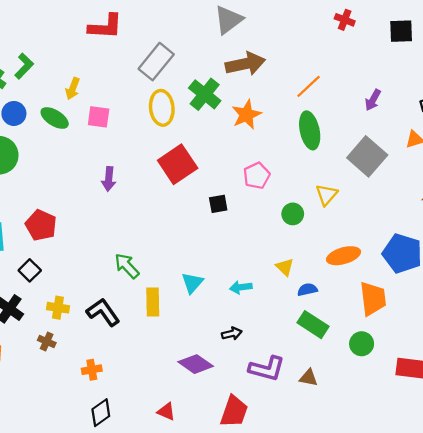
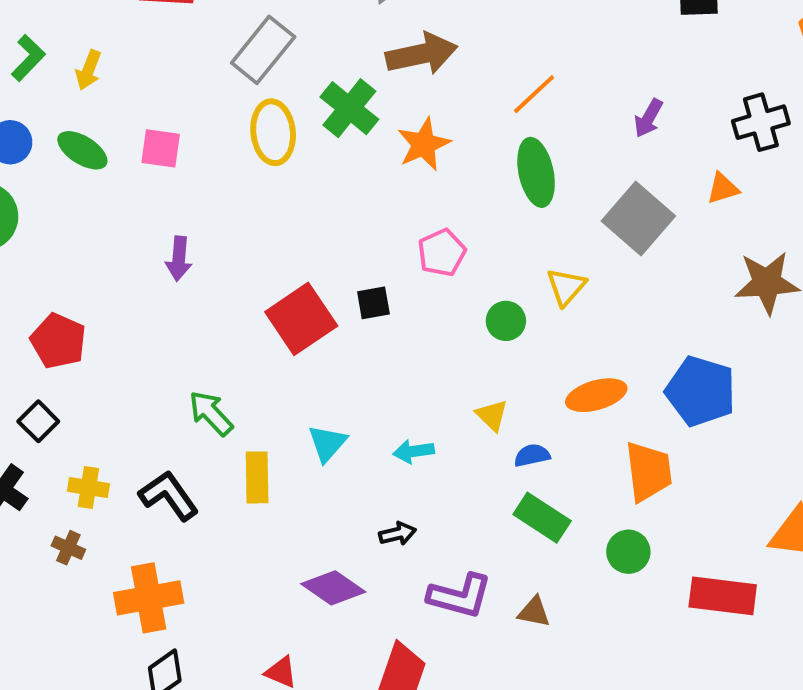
yellow arrow: (73, 89) -> (88, 70), moved
red square: (178, 164) -> (301, 319), moved
orange cross: (92, 370) -> (149, 598), size x1.8

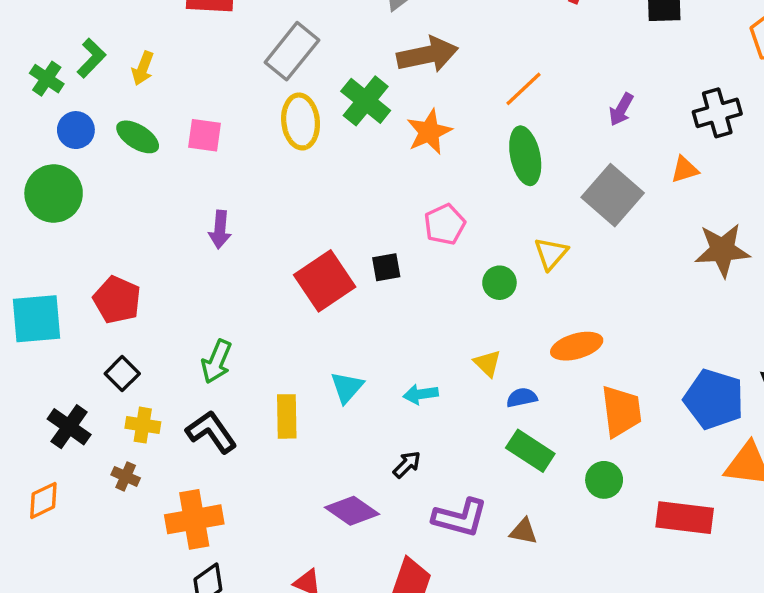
blue pentagon: (701, 391) -> (714, 399), moved
green arrow: (211, 413) -> (217, 362), moved, turned -114
black square: (38, 421) -> (122, 374), moved
black arrow: (398, 534) -> (407, 464), turned -32

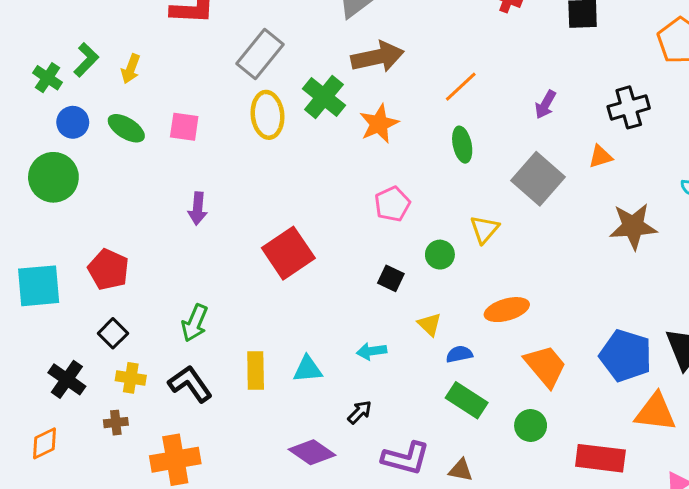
green ellipse: (525, 156) -> (462, 145), size x0.7
black square: (386, 267) -> (391, 278), moved, turned 35
cyan triangle: (347, 387) -> (308, 369), moved, turned 44
orange trapezoid: (621, 411) -> (545, 366), turned -33
brown cross: (126, 476) -> (116, 423), turned -30

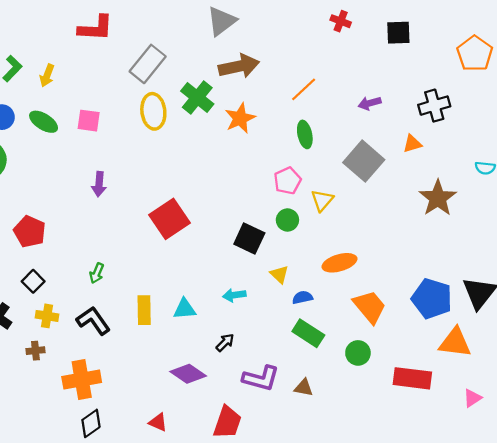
purple arrow: (545, 104) -> (370, 103), turned 45
pink pentagon: (392, 204) -> (287, 181), moved
brown star: (633, 226) -> (438, 198), turned -30
black square: (391, 278) -> (249, 238), size x1.5
green arrow: (195, 323) -> (97, 273), size x0.7

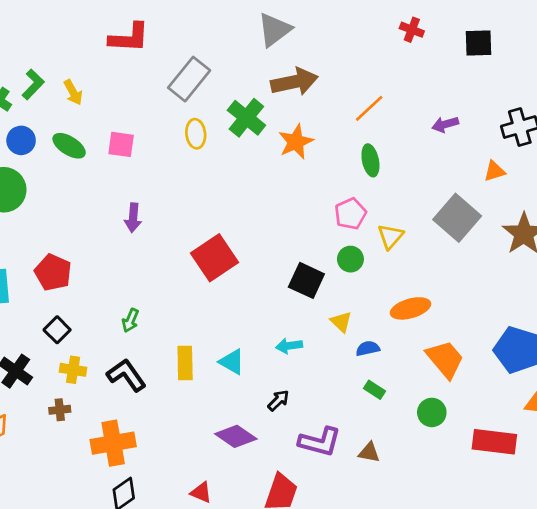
yellow arrow: (47, 75) -> (73, 92), turned -50
yellow ellipse: (153, 111) -> (196, 134), size x0.7
gray square: (364, 161) -> (457, 218), moved
cyan triangle: (185, 309) -> (232, 362), turned 35
green rectangle: (308, 333) -> (374, 390), size x0.6

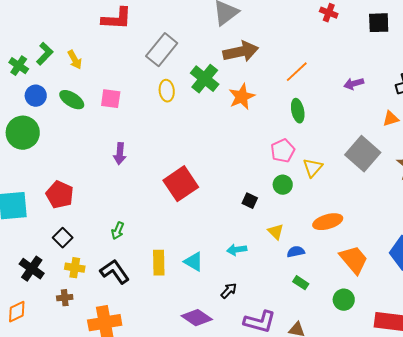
black square: (306, 280) -> (250, 201), size x0.6

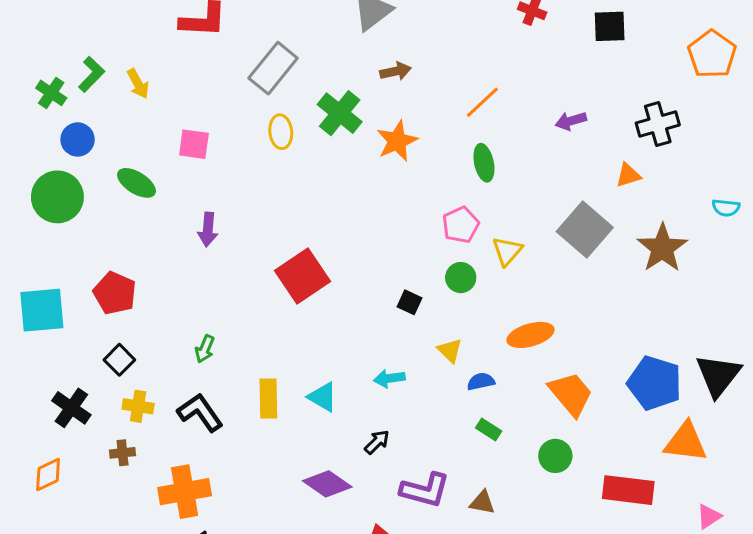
brown arrow: (241, 52) -> (396, 71), size x0.6
green ellipse: (72, 100) -> (136, 183), moved

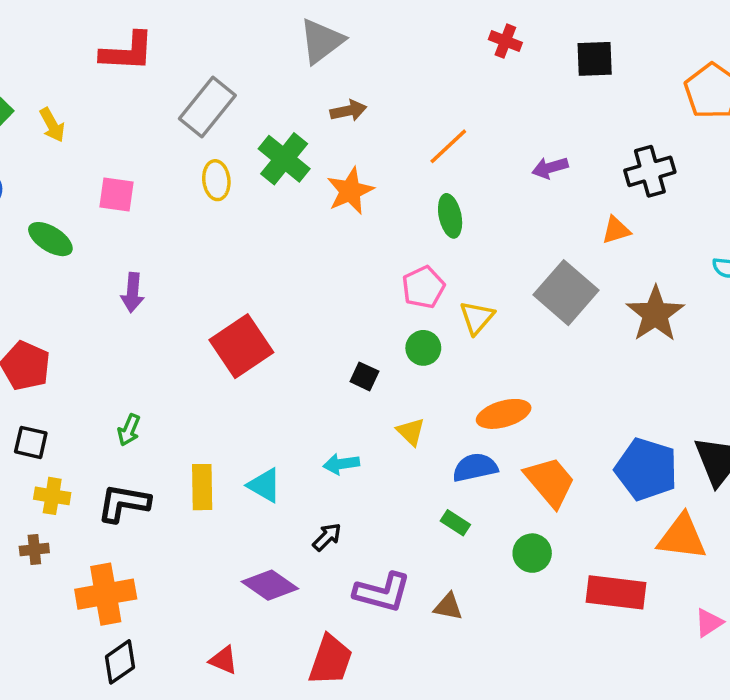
black square: (119, 360) -> (31, 442), turned -32
blue semicircle: (481, 381) -> (475, 467), moved, size x1.4
black L-shape: (200, 413) -> (124, 503), turned -45

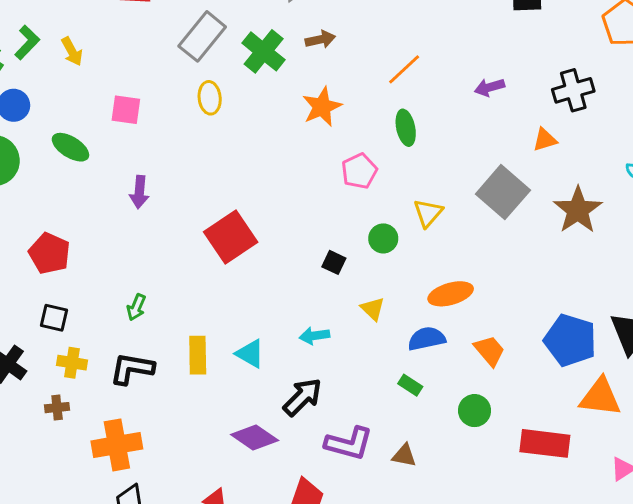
green cross: (284, 159) -> (264, 51), moved
pink pentagon: (423, 287) -> (359, 171), moved
orange trapezoid: (550, 482) -> (489, 351), size x0.7
black arrow: (327, 537) -> (302, 397), size x1.6

